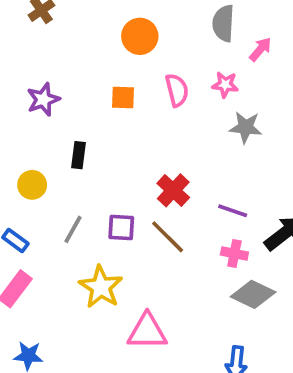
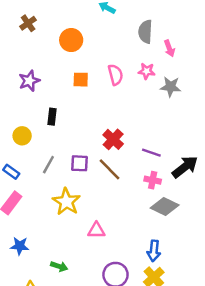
orange circle: (140, 36) -> (71, 40), moved
pink arrow: (260, 49) -> (169, 48), turned 119
gray star: (246, 127) -> (171, 87), moved
pink triangle: (147, 331) -> (96, 230), size x0.7

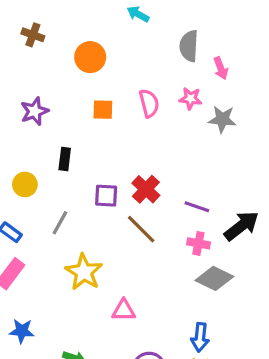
brown cross: (28, 23) -> (33, 35), turned -35
purple square: (80, 163) -> (106, 196), moved

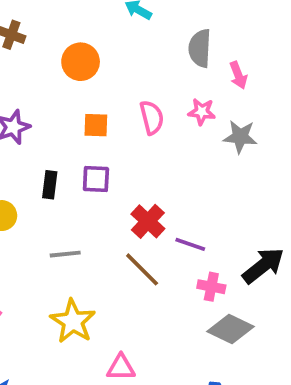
purple square: (106, 196) -> (96, 179), moved
purple line: (197, 207) -> (190, 244), moved
gray line: (60, 223) -> (65, 254), moved, turned 55

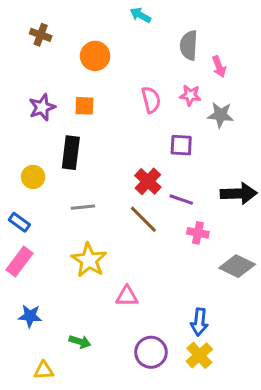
orange square: (96, 125) -> (84, 106), moved
purple square: (96, 179) -> (181, 145), moved
black rectangle: (50, 185) -> (71, 153), size x1.5
black arrow: (263, 266) -> (239, 194), moved, turned 36
gray diamond: (231, 329) -> (237, 266), moved

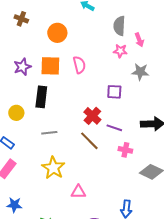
pink star: (190, 95) -> (120, 51), moved
pink semicircle: (151, 100) -> (79, 65), moved
orange square: (84, 106) -> (50, 66), size x1.5

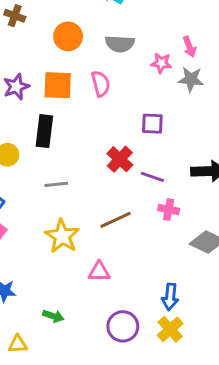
gray semicircle: (119, 26) -> (120, 44), moved, turned -90
gray star: (140, 72) -> (191, 79), moved
brown line: (89, 141) -> (115, 220), moved, turned -70

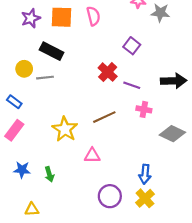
purple square: (152, 124) -> (132, 46), turned 35
black rectangle: (44, 131) -> (52, 51), turned -70
gray line: (56, 184) -> (45, 78), moved
green arrow: (53, 316) -> (49, 174), moved, turned 56

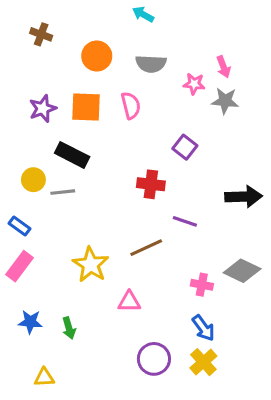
red cross: (108, 72) -> (151, 184), turned -36
purple line: (132, 85) -> (185, 221), moved
pink cross: (144, 109) -> (202, 285), moved
blue arrow: (145, 174) -> (203, 328), turned -42

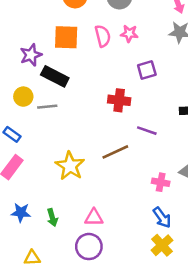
pink star: (194, 84) -> (129, 34), moved
purple star: (43, 109) -> (31, 55), moved
purple square: (185, 147) -> (147, 70), turned 36
pink triangle: (129, 302) -> (94, 218), moved
purple circle: (154, 359) -> (89, 247), moved

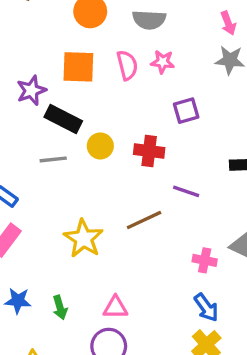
yellow circle: (23, 97) -> (100, 146), moved

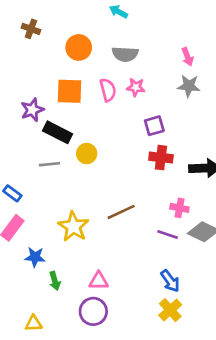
red cross: (149, 151) -> (161, 158), moved
purple line: (186, 191) -> (168, 234), moved
pink cross: (205, 260) -> (179, 208), moved
blue star: (18, 301) -> (35, 257), moved

